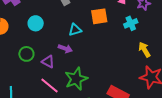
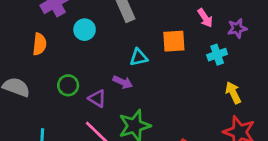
cyan circle: (36, 23) -> (85, 30), moved

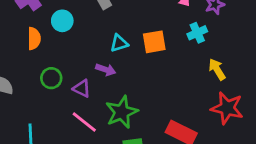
orange square: (174, 41) -> (154, 42), moved
orange semicircle: (39, 44) -> (34, 39), moved

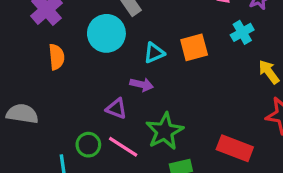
cyan circle: (62, 21) -> (106, 33), moved, size x1.5
green circle: (51, 78) -> (88, 145), moved

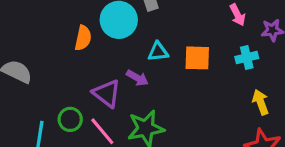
orange semicircle: (57, 57) -> (83, 38), moved
purple triangle: (116, 109) -> (107, 93), size x1.4

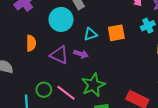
orange semicircle: (83, 38) -> (31, 43), moved
purple triangle: (107, 93) -> (59, 55), moved

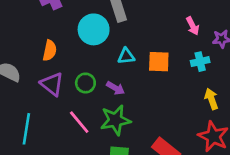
purple arrow: (81, 54) -> (115, 88), moved
purple triangle: (59, 55) -> (52, 84), moved
green circle: (44, 90) -> (85, 83), moved

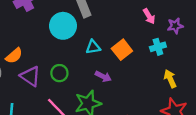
orange semicircle: (50, 50) -> (14, 56), moved, turned 42
orange square: (159, 62) -> (122, 50), turned -36
purple arrow: (115, 88) -> (103, 76), moved

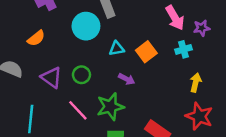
pink arrow: (149, 16) -> (175, 18), size x1.5
orange semicircle: (14, 56) -> (36, 38), moved
yellow arrow: (170, 79) -> (196, 83), turned 36

